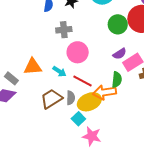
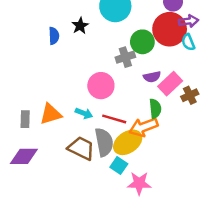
gray cross: (64, 30) -> (125, 57), moved
purple semicircle: (120, 54) -> (152, 77), turned 32
gray rectangle: (11, 78) -> (25, 119), moved, turned 64
gray semicircle: (71, 98) -> (104, 142), size x1.6
brown trapezoid: (51, 99) -> (81, 148), turned 70

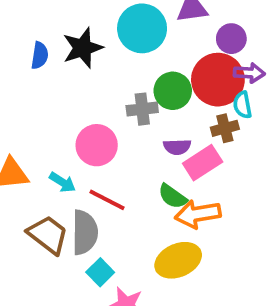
black star: (80, 26) -> (83, 48), size x1.5
brown cross: (190, 95) -> (225, 128), moved
green semicircle: (155, 109) -> (173, 196), turned 120
orange arrow: (143, 127) -> (198, 214), moved
yellow ellipse: (128, 142) -> (178, 260), moved

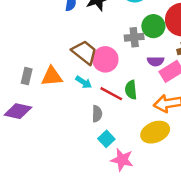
green semicircle: (173, 196) -> (131, 90), moved, turned 48
gray semicircle: (85, 232) -> (97, 114), size x0.6
brown trapezoid: (48, 235) -> (84, 52), moved

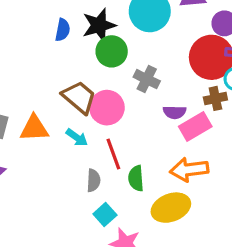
green circle: (153, 26) -> (112, 51), moved
gray cross: (134, 37) -> (147, 79), turned 30
green semicircle: (131, 90) -> (136, 178), moved
red line: (111, 94) -> (113, 154), turned 40

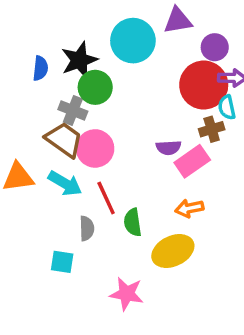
gray cross: (147, 79) -> (73, 110), moved
cyan arrow: (77, 137) -> (65, 183), size x1.4
orange arrow: (189, 170) -> (189, 208), size x0.7
cyan square: (105, 215) -> (62, 262), moved, turned -35

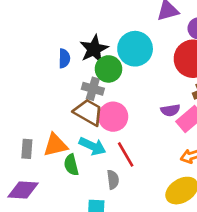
cyan circle: (133, 41) -> (135, 49), moved
green semicircle: (133, 222) -> (71, 165), moved

